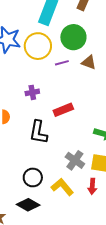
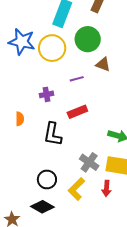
purple line: (62, 63) -> (77, 79), moved
yellow L-shape: (62, 187) -> (77, 189), turned -95

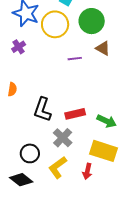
purple cross: (47, 94) -> (19, 47), moved, turned -32
red rectangle: (77, 112) -> (75, 114), moved
gray cross: (89, 162) -> (63, 138), moved

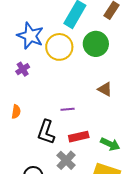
brown triangle: (103, 48) -> (105, 89), moved
purple line: (75, 59) -> (68, 109), moved

